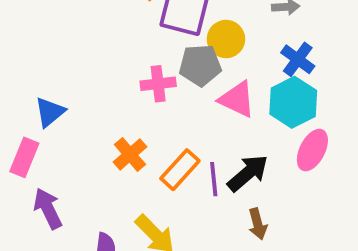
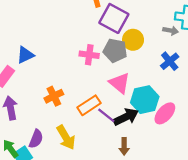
pink triangle: (237, 99) -> (119, 83), moved
cyan hexagon: (293, 102) -> (145, 100), moved
orange cross: (130, 154) -> (54, 96), moved
purple line: (214, 179) -> (106, 115), turned -60

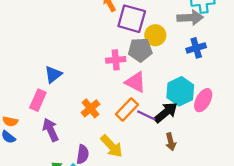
gray arrow: (171, 31) -> (190, 18), size x1.6
blue cross: (170, 61) -> (196, 48), turned 36
pink triangle: (119, 83) -> (135, 82), moved

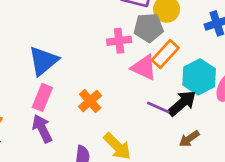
blue triangle: (53, 74) -> (43, 61), size x1.4
pink rectangle: (38, 100) -> (42, 97), moved
orange rectangle: (127, 109) -> (165, 54), moved
brown arrow: (171, 142) -> (189, 139), turned 70

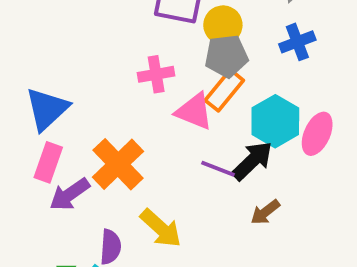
gray pentagon: (149, 28) -> (226, 56), moved
orange cross: (90, 101) -> (118, 164), size x1.5
purple arrow: (42, 128) -> (70, 194), moved, turned -96

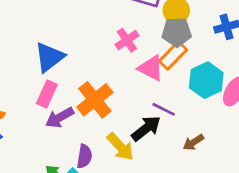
pink cross: (156, 74) -> (127, 40), turned -30
black arrow: (252, 161) -> (146, 128), moved

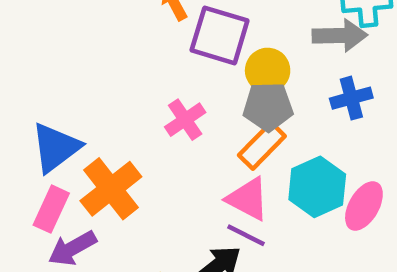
pink triangle: (151, 68) -> (248, 199), moved
orange cross: (95, 100) -> (111, 189), moved

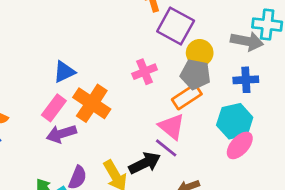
blue triangle: (56, 148) -> (64, 72), size x0.7
cyan hexagon: (317, 187) -> (235, 121), moved
orange cross: (111, 189) -> (92, 103), turned -30

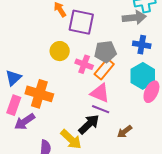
yellow circle: (200, 53) -> (60, 51), moved
pink cross: (145, 72) -> (84, 64), moved, turned -30
blue cross: (246, 80) -> (142, 45), turned 30

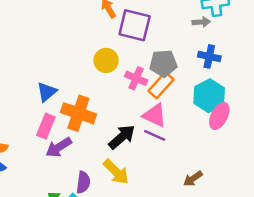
gray arrow: (134, 18) -> (201, 22), size x0.6
black arrow: (89, 124) -> (122, 137), moved
brown arrow: (125, 132) -> (193, 179), moved

